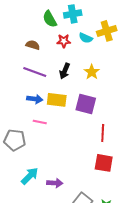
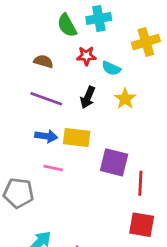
cyan semicircle: (86, 38) -> (111, 68), moved
purple square: (86, 104) -> (114, 162), moved

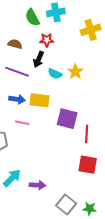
cyan semicircle: (111, 68) -> (55, 74), moved
black arrow: (88, 97) -> (39, 59), moved

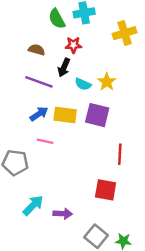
blue arrow: (17, 99) -> (39, 114), turned -42
purple square: (67, 119) -> (97, 115), moved
red square: (88, 165) -> (106, 190), moved

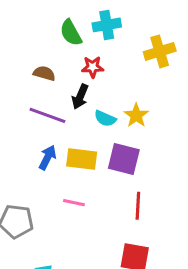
blue arrow: (39, 114) -> (47, 157), turned -30
pink line: (45, 141) -> (74, 203), moved
red line: (120, 154) -> (138, 206), moved

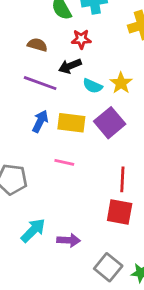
black arrow: (80, 97) -> (70, 66), turned 45
purple square: (124, 159) -> (110, 123), turned 36
red line: (138, 206) -> (122, 179), moved

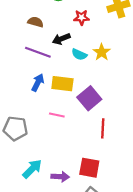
red star: (81, 39) -> (81, 17), moved
purple square: (110, 123) -> (89, 98), moved
red square: (120, 212) -> (89, 168), moved

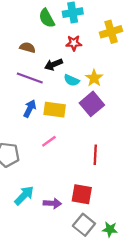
purple square: (89, 98) -> (92, 104), moved
pink line: (57, 115) -> (49, 141), turned -48

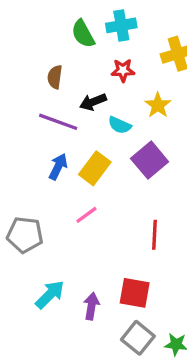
brown semicircle: (28, 48) -> (55, 77), turned -98
yellow star: (94, 78) -> (158, 105), moved
yellow rectangle: (55, 110) -> (95, 168), turned -60
purple arrow: (52, 203) -> (91, 306), turned -84

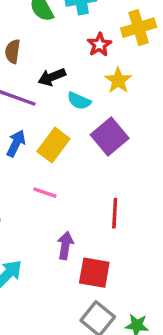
red star: (123, 70) -> (99, 45), moved, turned -30
pink line: (86, 215) -> (45, 193), turned 55
purple arrow: (91, 306) -> (65, 245), moved

